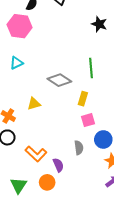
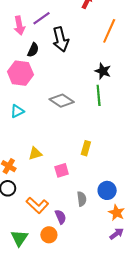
green line: (91, 68) -> (99, 95), moved
gray diamond: (59, 80) -> (62, 101), moved
pink square: (88, 120) -> (62, 170), moved

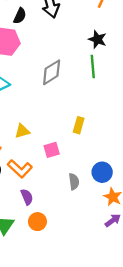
gray diamond: (62, 101) -> (52, 72), turned -65
orange L-shape: (37, 205) -> (20, 169), moved
purple semicircle: (61, 217) -> (27, 197), moved

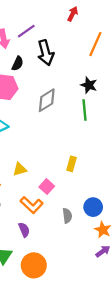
gray diamond: (52, 72) -> (47, 100), moved
pink square: (52, 150) -> (47, 187), turned -32
orange L-shape: (20, 169) -> (32, 205), moved
orange circle: (37, 222) -> (34, 265), moved, size x1.5

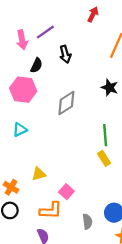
black arrow: (46, 53) -> (65, 54), size x0.7
green line: (84, 110) -> (105, 135), moved
yellow rectangle: (72, 164) -> (104, 158), moved, turned -48
orange L-shape: (32, 205) -> (51, 210), turned -40

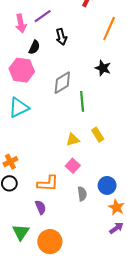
cyan triangle: (20, 130) -> (19, 108), size x1.5
green line: (105, 135) -> (82, 101), moved
yellow triangle: (39, 174) -> (73, 140), moved
orange cross: (11, 187) -> (10, 162), turned 32
pink square: (66, 192) -> (73, 166), moved

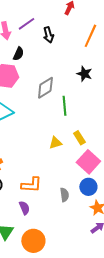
black arrow: (61, 37) -> (48, 35), moved
pink square: (73, 166) -> (88, 162), moved, size x1.6

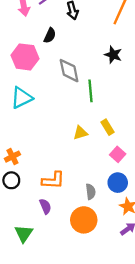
black semicircle: (18, 54) -> (50, 35), moved
gray diamond: (45, 88) -> (69, 71), turned -70
pink square: (88, 162) -> (118, 154), size x0.6
orange circle: (33, 241) -> (84, 220), moved

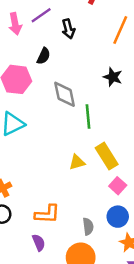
yellow rectangle: (108, 127) -> (107, 156), size x1.5

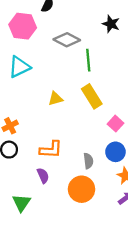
gray diamond: (65, 94) -> (67, 40), turned -50
yellow rectangle: (107, 156) -> (92, 96), moved
yellow triangle: (77, 162) -> (55, 99), moved

